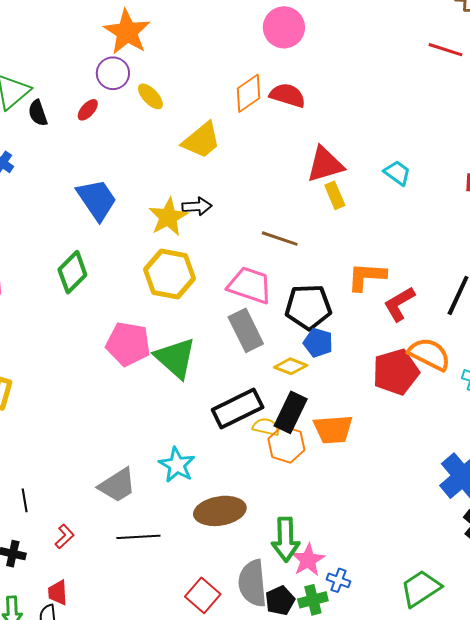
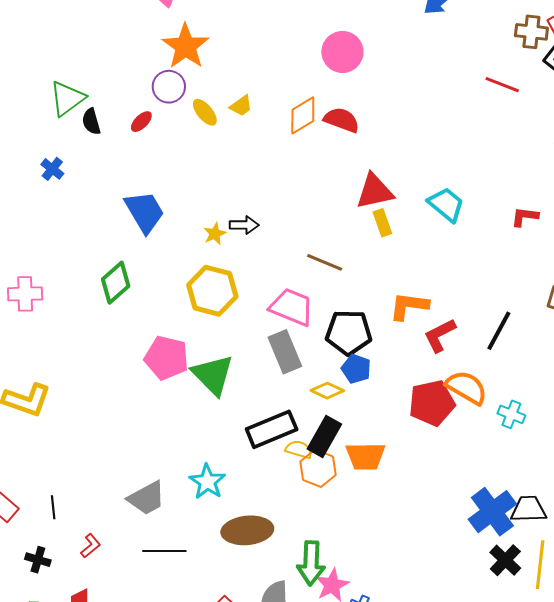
yellow trapezoid: (201, 140) -> (241, 106), moved, size x0.6
cyan trapezoid: (397, 173) -> (446, 204), size x1.4
yellow star: (168, 217) -> (215, 234), size x0.6

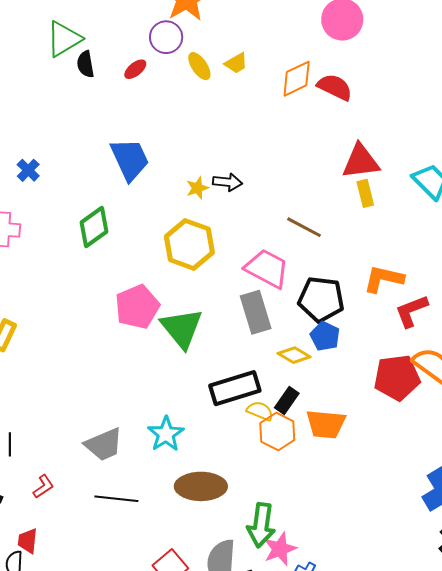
blue cross: (52, 169) -> (28, 170), moved
pink pentagon: (166, 358) -> (137, 307), turned 30
black rectangle: (324, 437) -> (287, 400), size x0.7

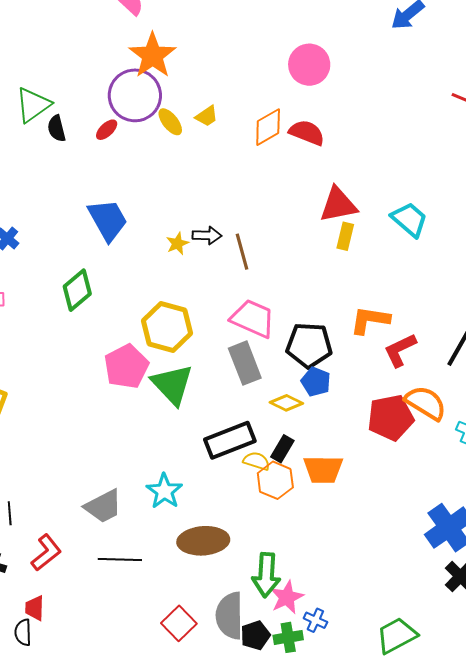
purple circle: (166, 37) -> (135, 95), size x1.6
yellow rectangle: (365, 193) -> (345, 236), turned 32
brown line: (304, 227) -> (242, 252), moved, turned 51
yellow hexagon: (189, 244) -> (167, 327), moved
red L-shape: (43, 486) -> (46, 553), size x1.5

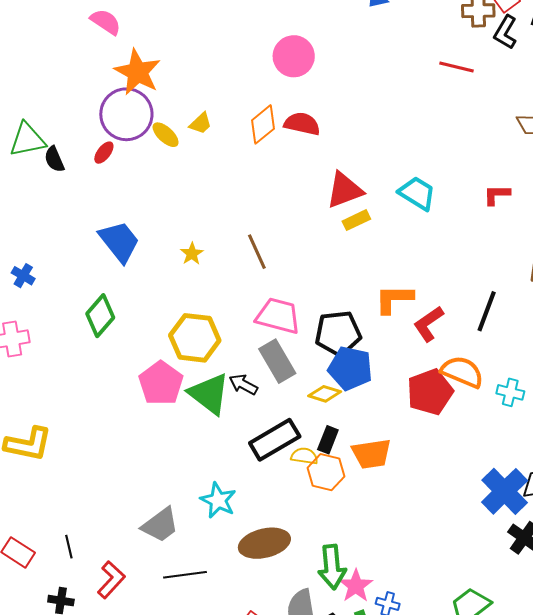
green triangle: (33, 105) -> (27, 140), turned 33
black arrow: (207, 235) -> (243, 384), moved, turned -144
yellow rectangle: (345, 236) -> (356, 220), turned 60
blue pentagon: (316, 382) -> (350, 368), size x1.5

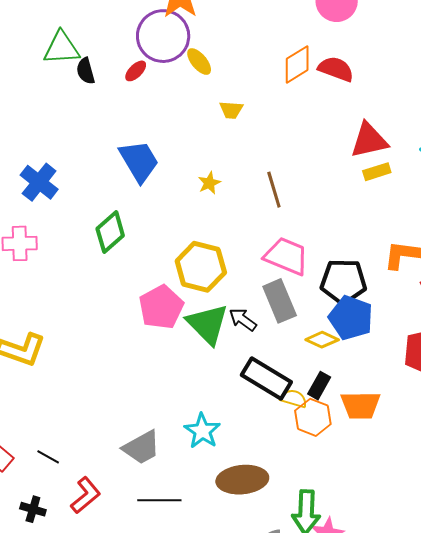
yellow trapezoid: (201, 123) -> (231, 110), moved, turned 40
blue cross: (23, 276) -> (39, 182), size x1.6
black rectangle: (275, 440) -> (266, 378), turned 54
black line: (69, 547) -> (48, 457), turned -55

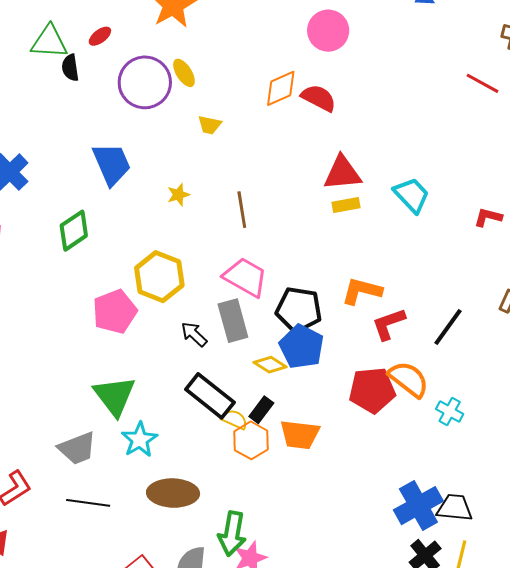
purple circle: (163, 36) -> (145, 82), moved
red ellipse: (136, 71) -> (100, 36), moved
green triangle: (208, 324) -> (115, 396), moved

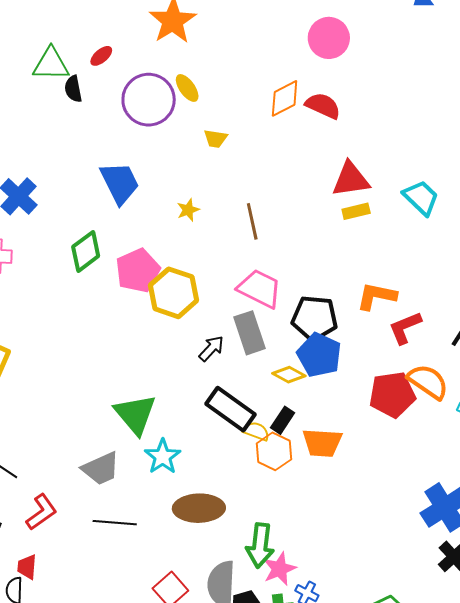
pink pentagon: (115, 312) -> (138, 271), moved
black arrow: (194, 334) -> (211, 349), turned 92

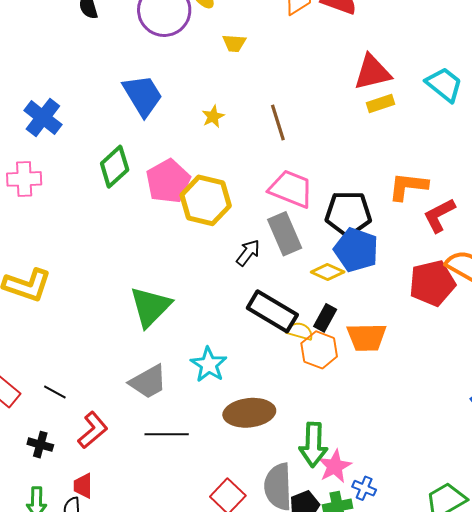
green triangle: (135, 414) -> (150, 307), moved, turned 30

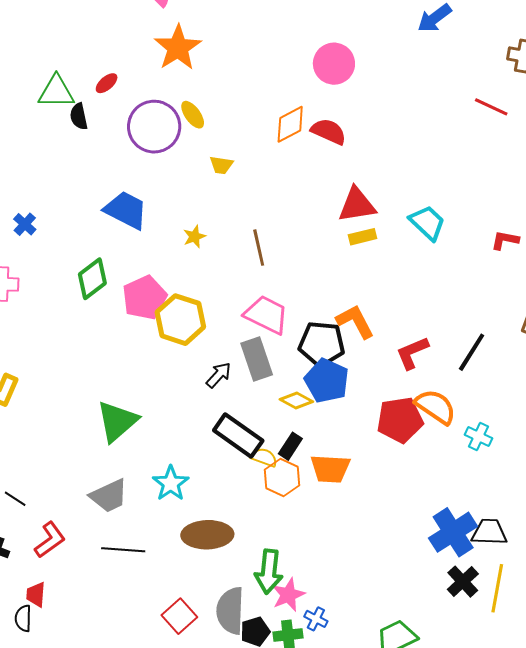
blue trapezoid: (143, 95) -> (126, 210), turned -36
blue cross: (43, 118) -> (25, 224), size x0.6
orange L-shape: (408, 186) -> (355, 321), moved, turned 51

